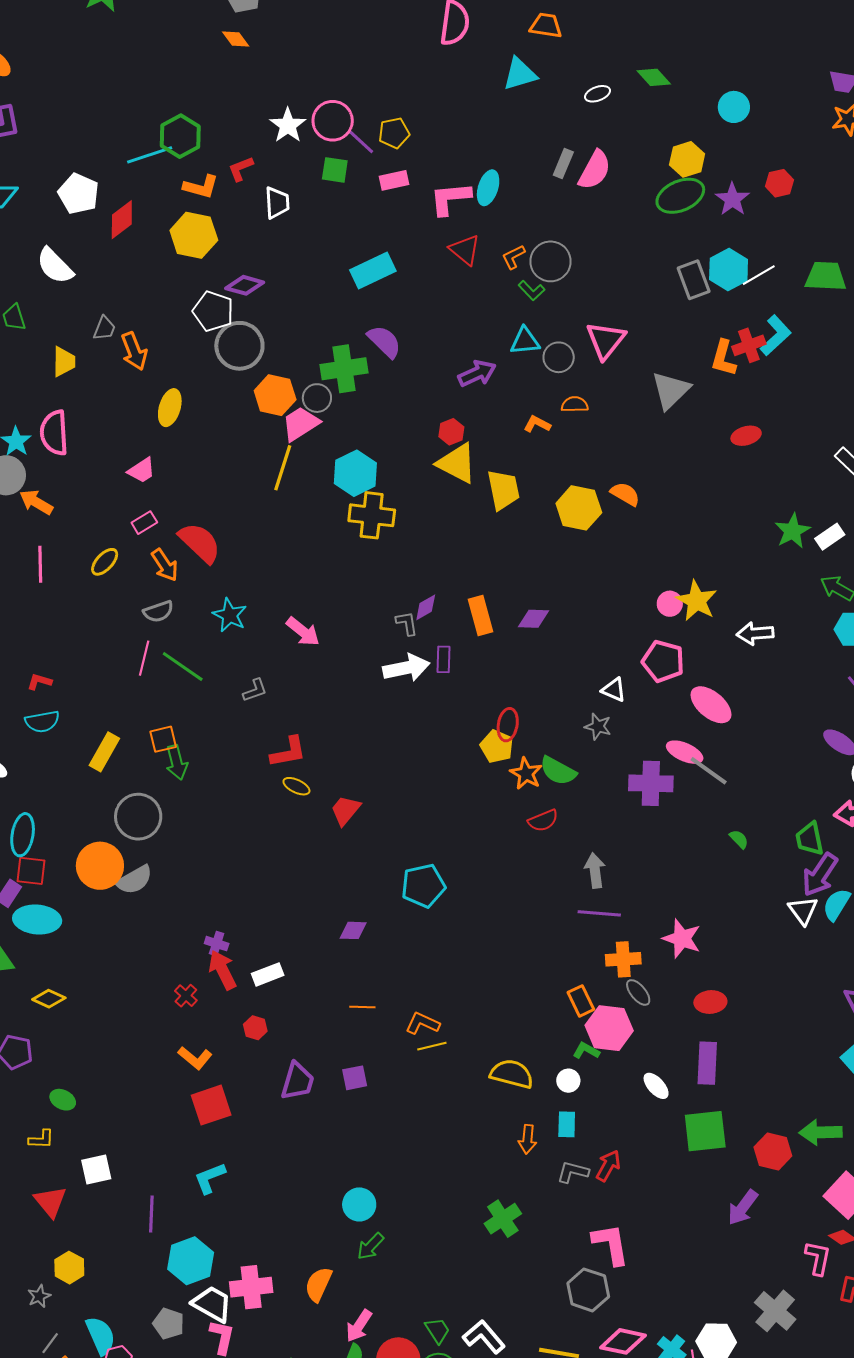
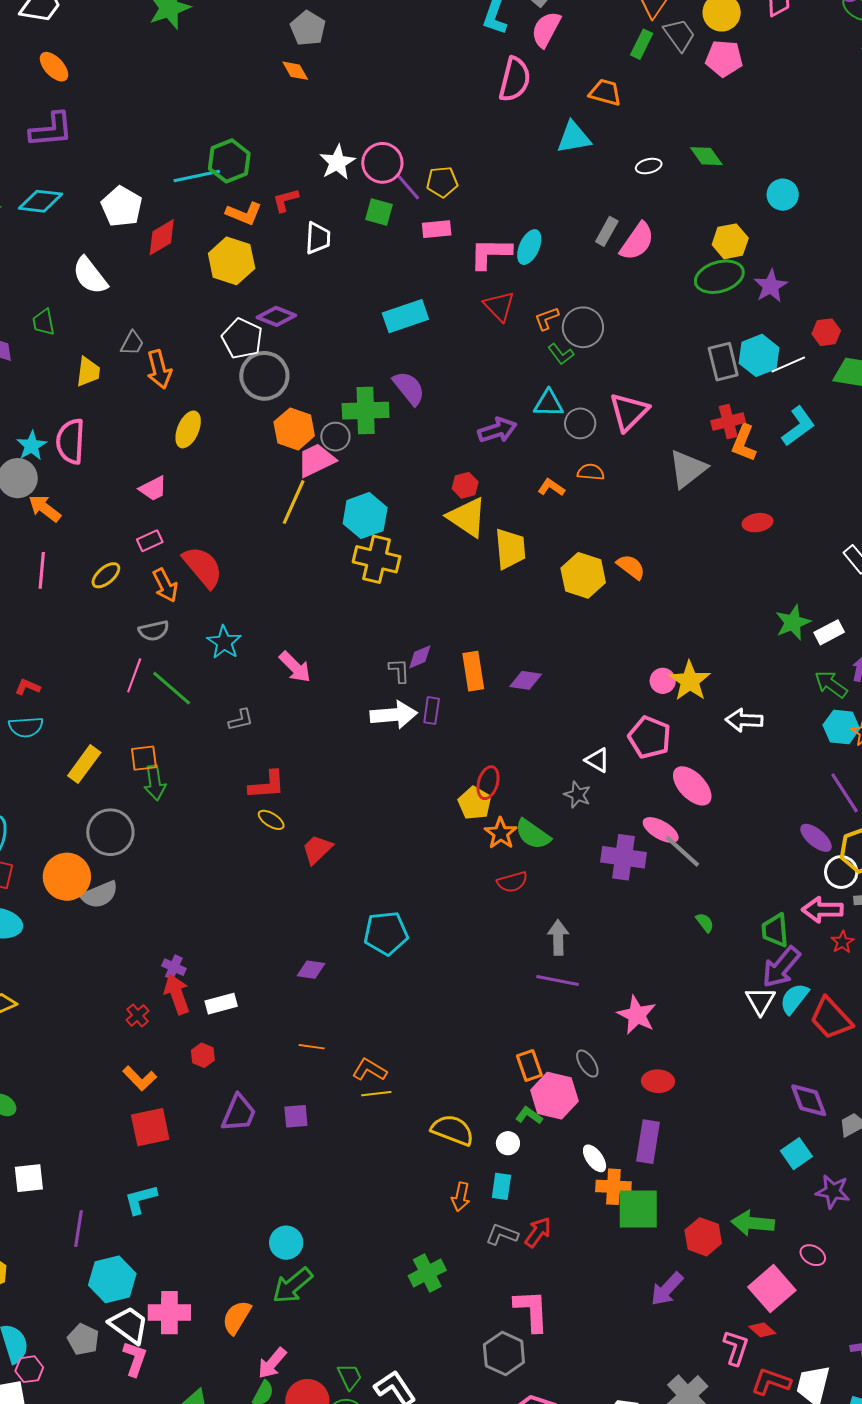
red hexagon: (780, 183) -> (826, 332), moved
red cross: (749, 345) -> (728, 422), moved
orange cross: (623, 959) -> (613, 1187), moved
green arrow: (370, 1246) -> (293, 1285), size x1.4

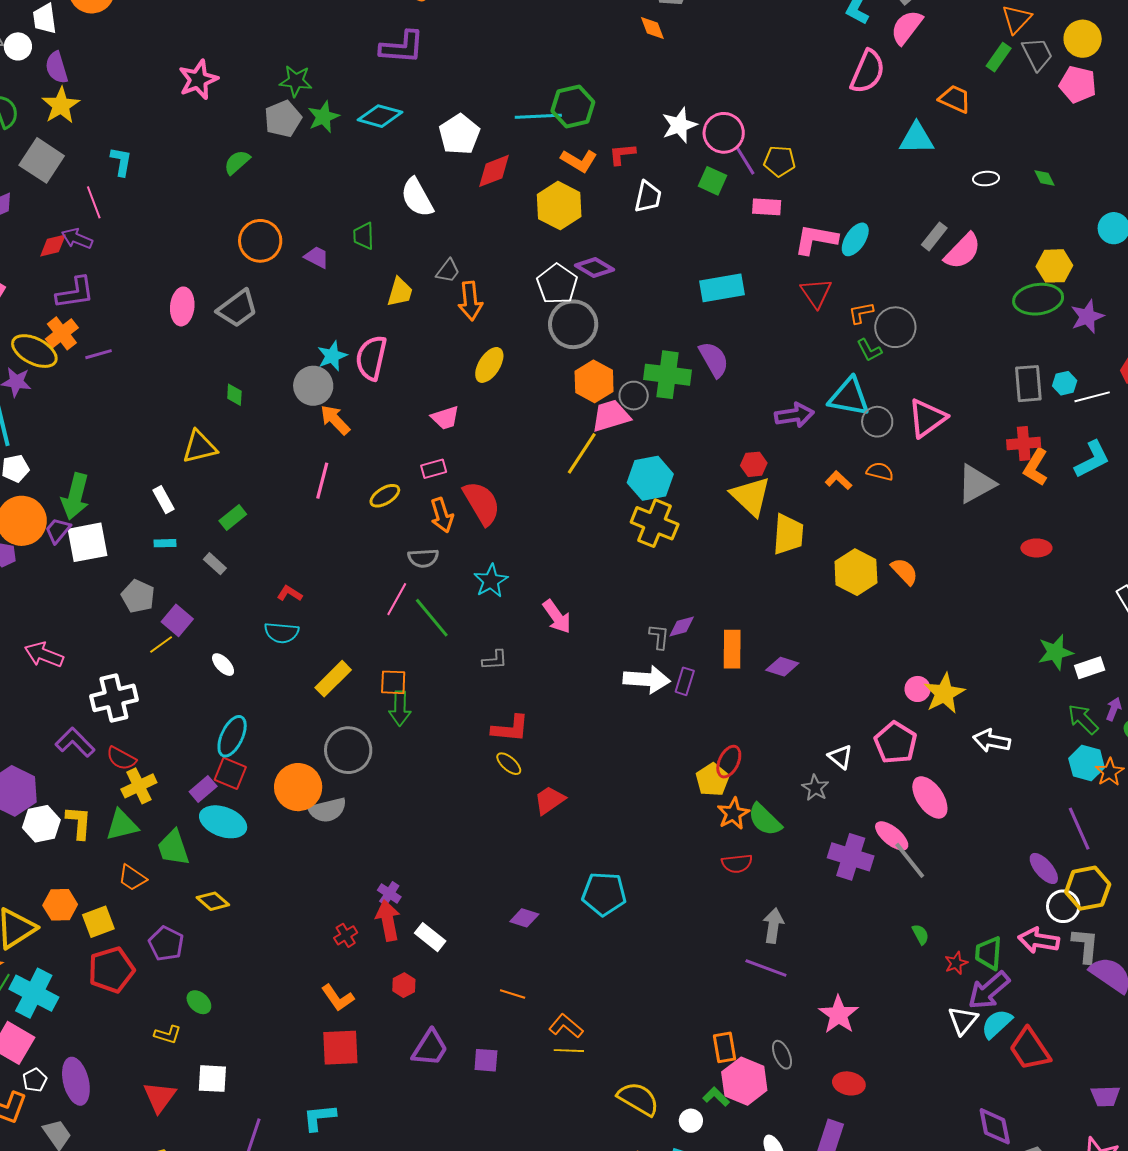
green diamond: (706, 156) -> (1045, 178), size x0.7
cyan hexagon: (759, 355) -> (1065, 383), size x0.6
cyan triangle: (548, 403) -> (849, 397), size x1.4
red star: (842, 942) -> (956, 963), moved
white rectangle: (221, 1004) -> (430, 937), turned 44

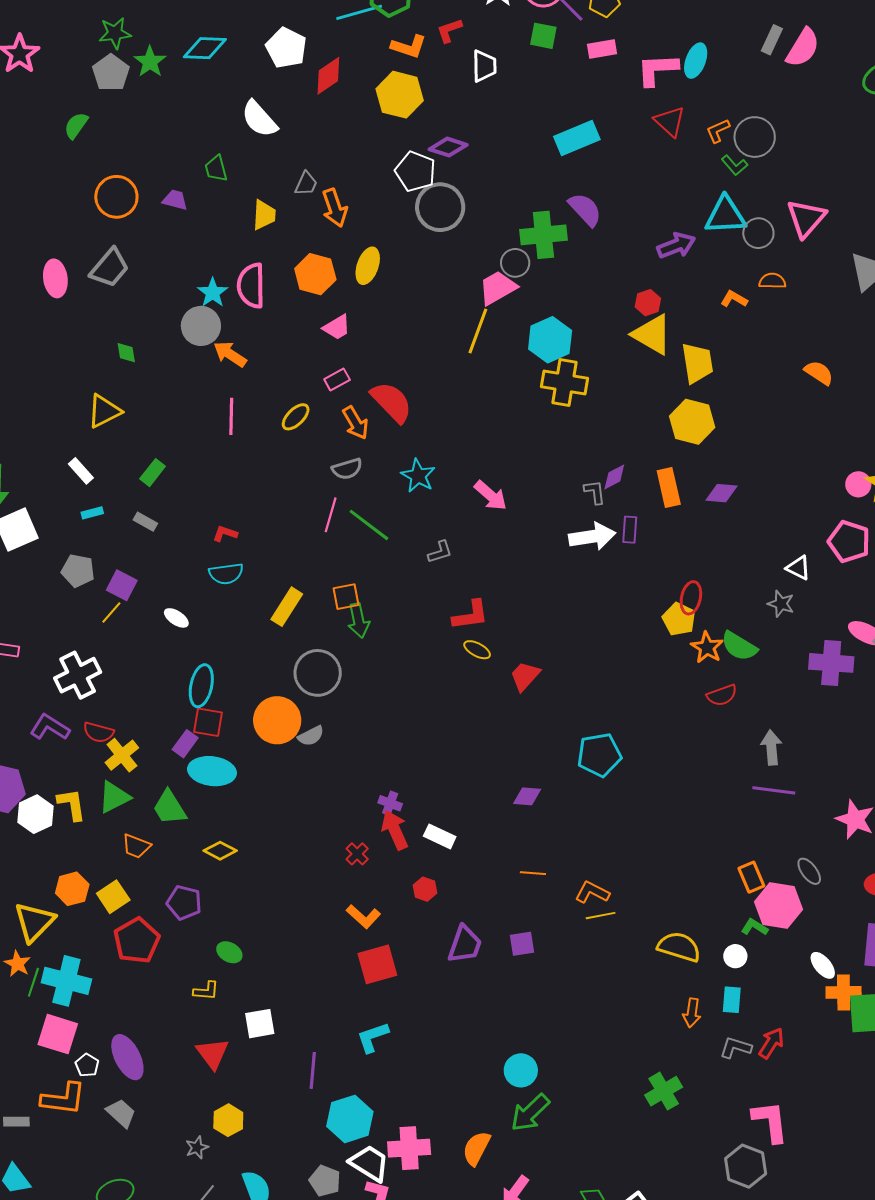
orange hexagon: (594, 381) -> (315, 274), moved
yellow hexagon: (856, 572) -> (692, 422), moved
gray semicircle: (327, 810) -> (311, 736), size x0.7

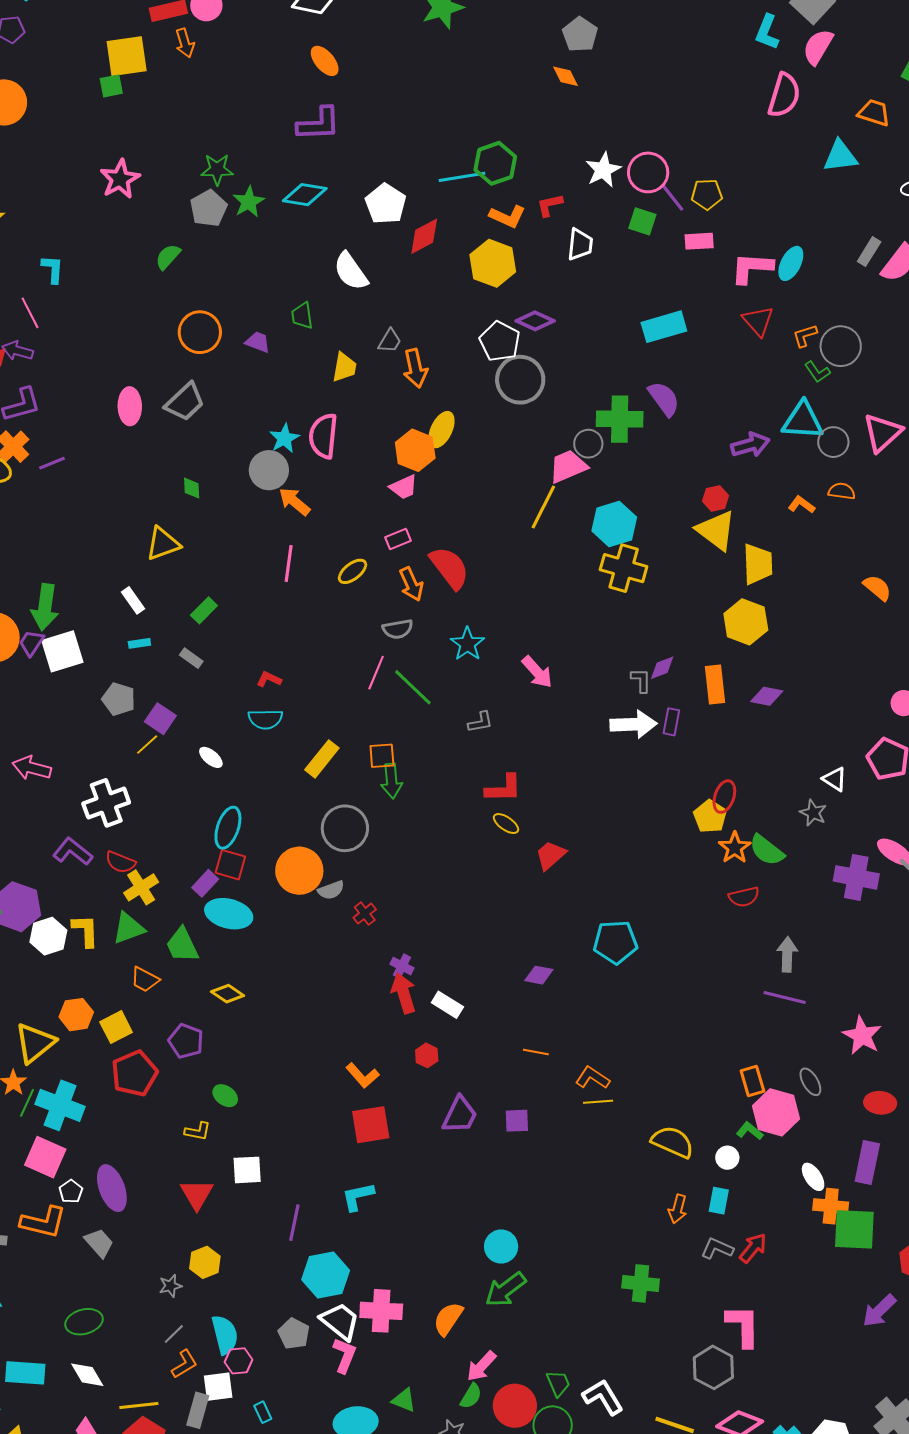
orange hexagon: (315, 274) -> (415, 450), moved
red cross: (357, 854) -> (365, 914), moved
green cross: (664, 1091) -> (641, 1283), turned 30

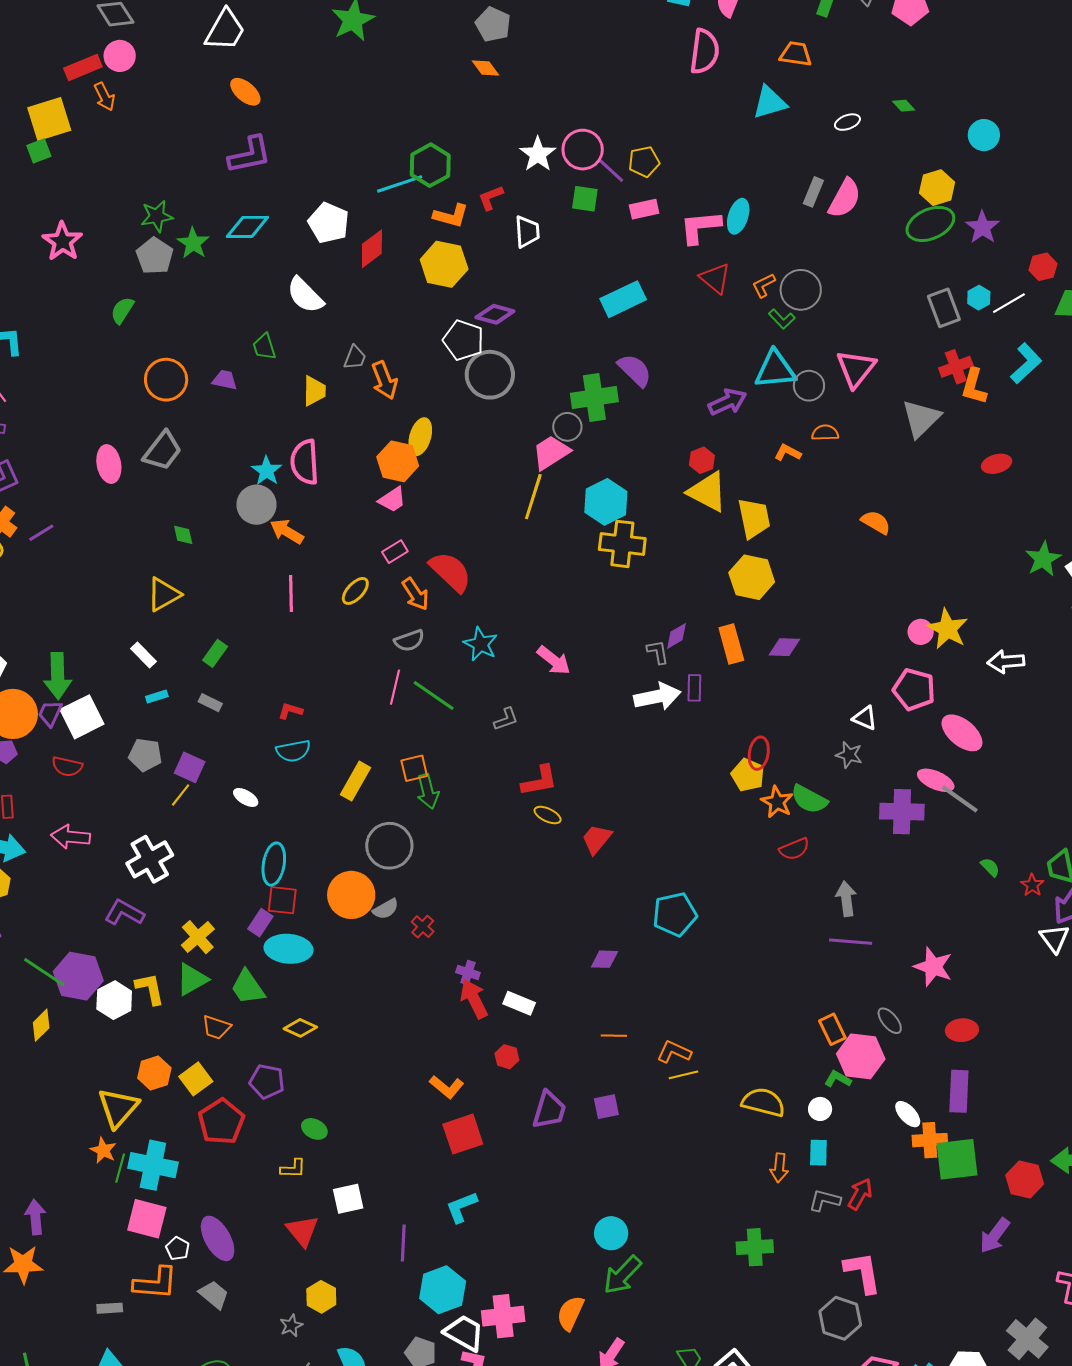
red semicircle: (120, 862) -> (67, 767), moved

